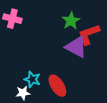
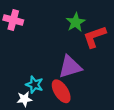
purple triangle: (76, 47) -> (70, 67), moved, turned -45

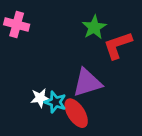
cyan star: (34, 85) -> (55, 102), moved
white star: (24, 99) -> (40, 98), moved

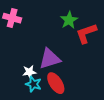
purple triangle: (87, 83) -> (50, 59), moved
cyan star: (55, 102) -> (33, 84), moved

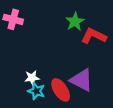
red L-shape: (86, 33) -> (94, 36), turned 45
purple triangle: (50, 59) -> (82, 80), moved, turned 45

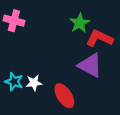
purple triangle: (82, 80) -> (90, 65), moved
cyan star: (36, 91) -> (14, 82), moved

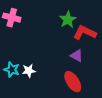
purple triangle: (90, 65) -> (77, 56), size x0.6
red ellipse: (64, 96) -> (73, 82), moved

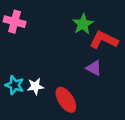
red ellipse: (73, 82) -> (66, 100), moved

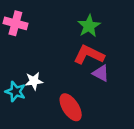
red L-shape: (104, 40) -> (89, 55), moved
white star: (35, 86) -> (34, 81), moved

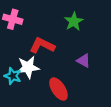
red L-shape: (89, 55) -> (42, 45), moved
white star: (34, 81) -> (28, 67), size x1.5

